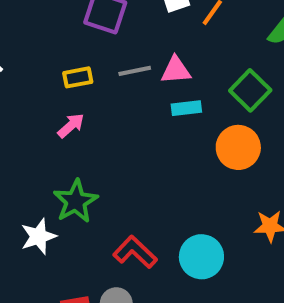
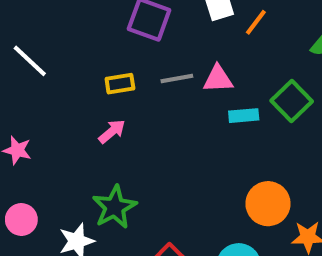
cyan rectangle: (186, 108) -> (244, 116), moved
orange circle: (238, 147) -> (268, 204), moved

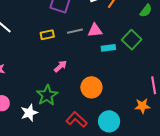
pink arrow: (112, 131) -> (60, 66), moved
orange circle: (268, 204) -> (91, 87), moved

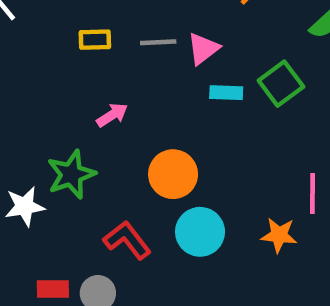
pink triangle: (95, 30) -> (203, 49), turned -42
cyan circle: (109, 121) -> (200, 232), moved

